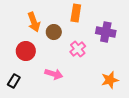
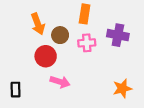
pink cross: (78, 49) -> (87, 43), moved, turned 35
red circle: (26, 51) -> (46, 56), moved
black rectangle: (14, 81) -> (16, 90), turned -32

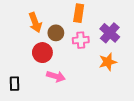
purple cross: (118, 35) -> (110, 33), turned 30
orange star: (122, 88) -> (108, 62), moved

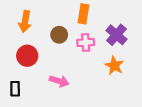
orange arrow: (35, 23) -> (25, 22), moved, turned 30
red circle: (42, 53) -> (27, 56), moved
orange star: (108, 62) -> (114, 66), turned -30

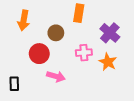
pink cross: (86, 42) -> (84, 53), moved
red circle: (27, 56) -> (39, 54), moved

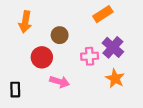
orange rectangle: (79, 13) -> (103, 14), moved, turned 48
purple cross: (110, 33) -> (113, 47), moved
orange star: (108, 62) -> (115, 78), moved

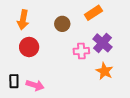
brown circle: (60, 35) -> (62, 24), moved
red circle: (42, 57) -> (29, 47), moved
pink arrow: (60, 82) -> (35, 85), moved

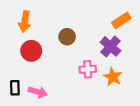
orange rectangle: (93, 13) -> (121, 20), moved
brown circle: (62, 24) -> (67, 37), moved
pink cross: (81, 51) -> (88, 69), moved

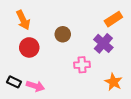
orange arrow: (25, 22) -> (23, 20), turned -36
orange star: (113, 77) -> (113, 82), moved
black rectangle: (15, 88) -> (14, 82), turned -64

